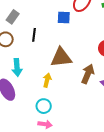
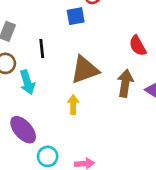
cyan arrow: (17, 67) -> (27, 82), moved
cyan circle: (44, 106) -> (48, 156), moved

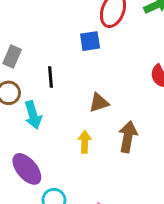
brown triangle: (85, 70) -> (99, 103), size x0.6
brown arrow: (125, 83) -> (128, 137), moved

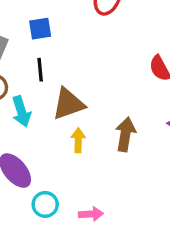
blue square: (90, 41) -> (40, 29), moved
brown triangle: (99, 103) -> (68, 104), moved, size x1.5

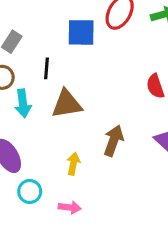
blue square: (40, 29) -> (81, 32), moved, size x1.4
yellow arrow: (78, 140) -> (73, 164), moved

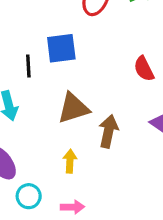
blue square: (81, 32) -> (61, 48), moved
brown triangle: (67, 104) -> (73, 108), moved

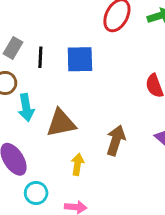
black line: (28, 66) -> (40, 57), moved
brown triangle: (73, 108) -> (61, 123), moved

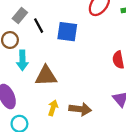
black line: (40, 57) -> (39, 26), turned -40
brown arrow: (116, 140) -> (80, 109), moved, turned 70

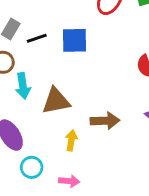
black line: (39, 26) -> (37, 38), turned -72
brown arrow: (80, 109) -> (105, 121), moved

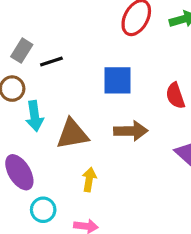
blue square: (74, 40) -> (118, 80), moved
brown arrow: (105, 121) -> (131, 131), moved

